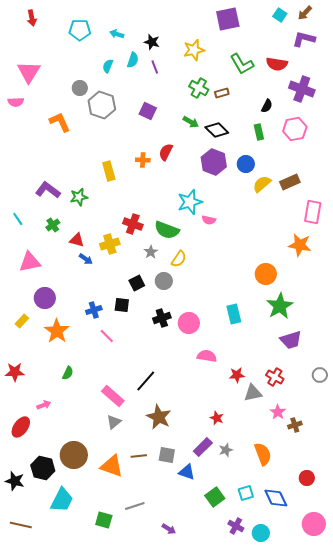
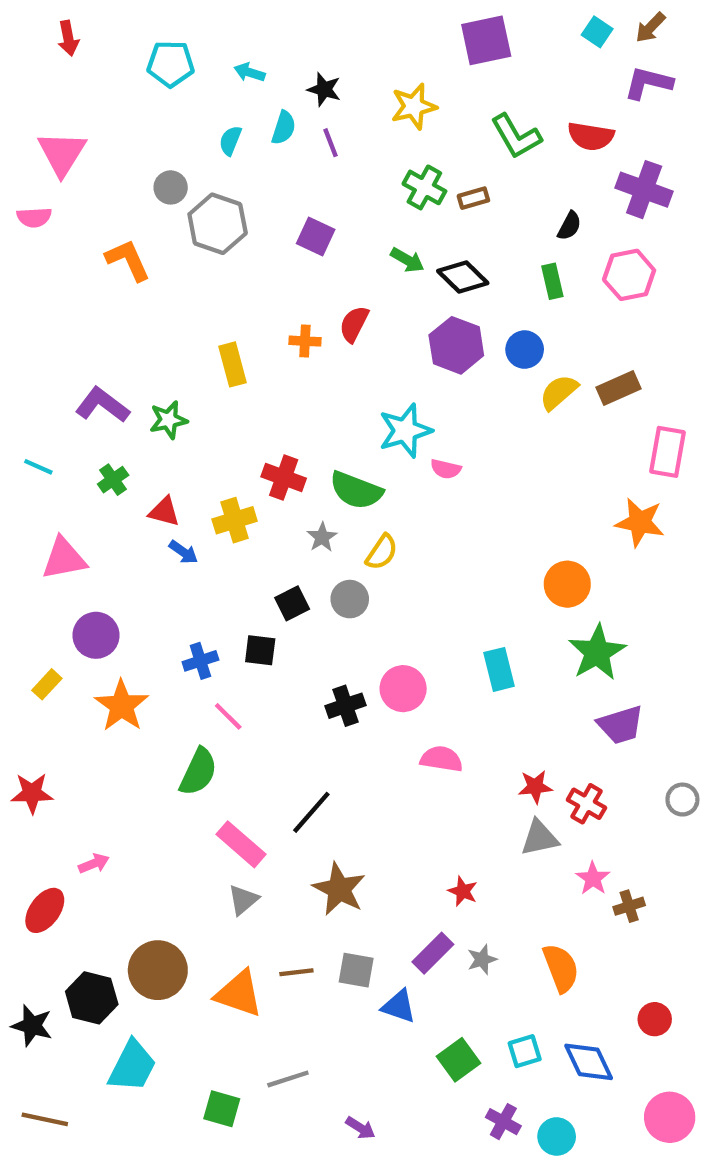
cyan line: (18, 219) -> (38, 467), turned -32
black cross: (162, 318) -> (345, 706), moved
green semicircle: (68, 373) -> (198, 772), moved, size x1.6
red star: (237, 375) -> (535, 787), moved

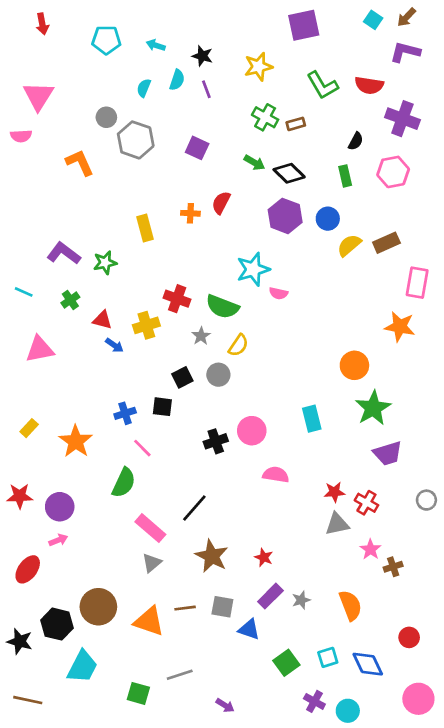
purple circle: (96, 635) -> (60, 507), moved
red star: (463, 891) -> (264, 557), moved

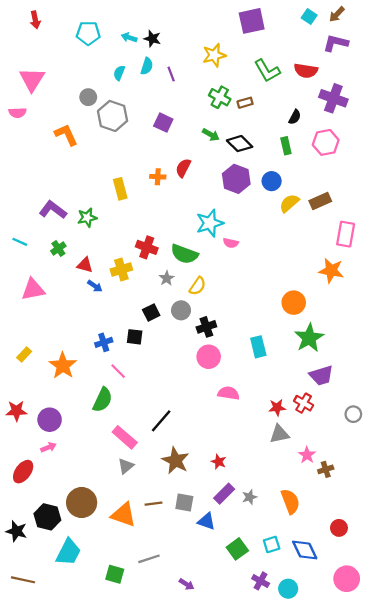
black star: (202, 56) -> (152, 39), moved
black cross: (216, 441) -> (206, 327), moved
red cross: (366, 503) -> (304, 403), moved

